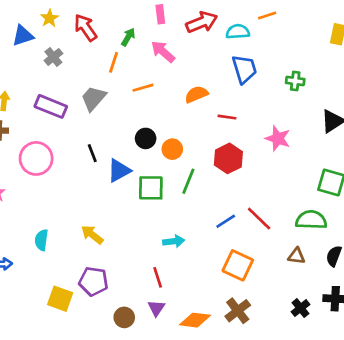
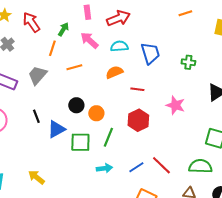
orange line: (267, 16) -> (185, 13), moved
cyan semicircle: (238, 32) -> (119, 46), moved
cyan arrow: (174, 241) -> (104, 168), moved

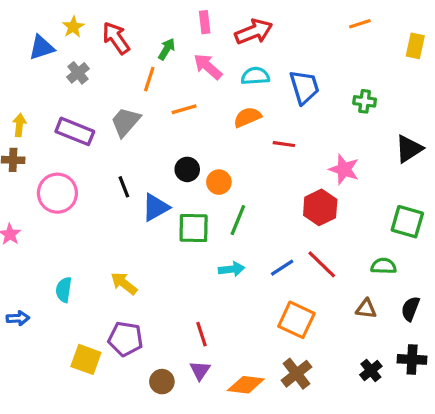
red hexagon: (138, 120) -> (320, 207), moved
green semicircle: (200, 166) -> (384, 266), size x0.7

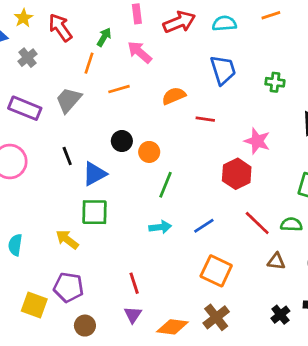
cyan semicircle: (255, 76) -> (224, 23), moved
green square: (194, 228) -> (94, 212), moved
red line: (322, 264) -> (257, 223), moved
brown circle: (162, 382) -> (85, 326), moved

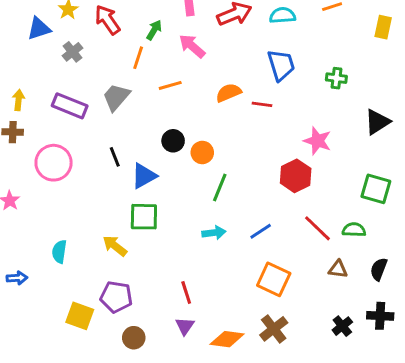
red line: (205, 119) -> (262, 104), moved

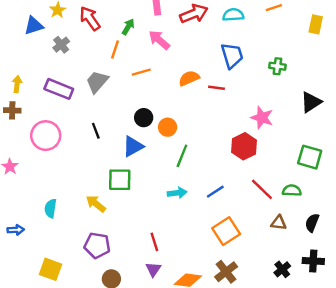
blue triangle: (144, 176) -> (133, 146), moved
orange square: (274, 279) -> (226, 231), turned 32
yellow square: (80, 316) -> (50, 269), moved

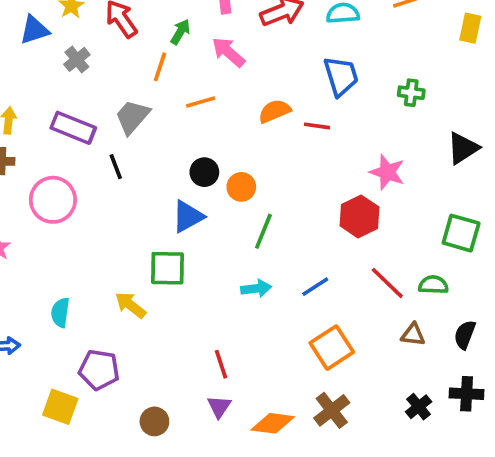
black line: (96, 131) -> (116, 167), moved
purple pentagon: (97, 245) -> (99, 370), moved

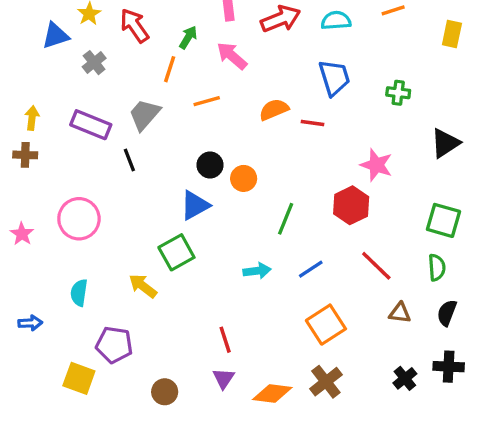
pink circle: (53, 200) -> (79, 219), moved
green line: (263, 231) -> (286, 219), moved
green square: (167, 268) -> (176, 252), turned -30
green semicircle: (433, 285) -> (437, 267), moved, turned 84

